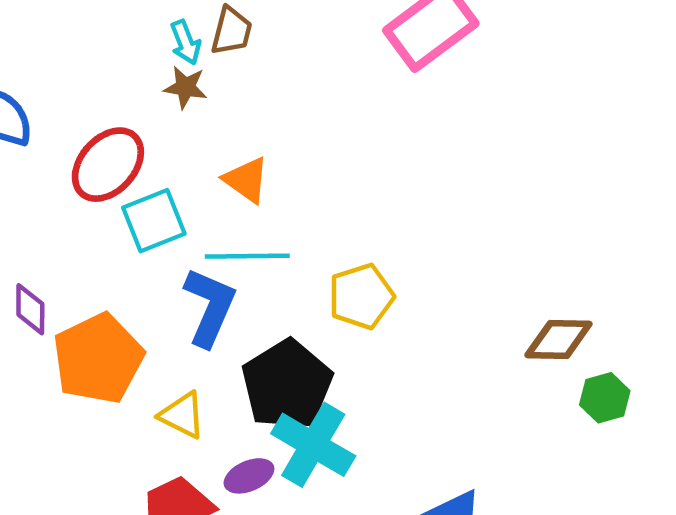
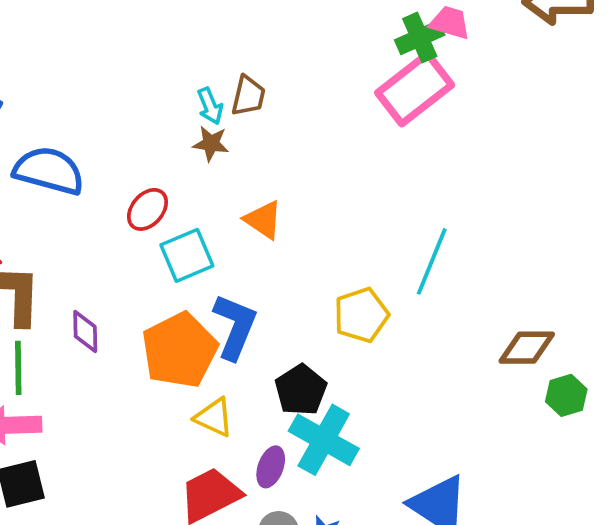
red ellipse: (108, 165) -> (147, 209), size x0.7
cyan line: (247, 256) -> (432, 261), moved, turned -66
orange pentagon: (98, 359) -> (180, 350), moved
black pentagon: (287, 385) -> (301, 390), size x0.7
purple ellipse: (249, 476) -> (271, 467), turned -45

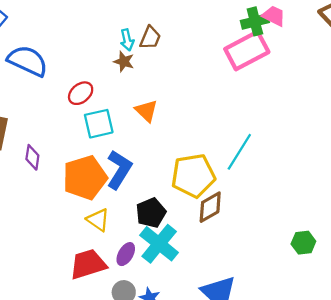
yellow pentagon: (361, 315) -> (193, 176), size x1.4
brown diamond: (527, 348) -> (210, 207), moved, turned -40

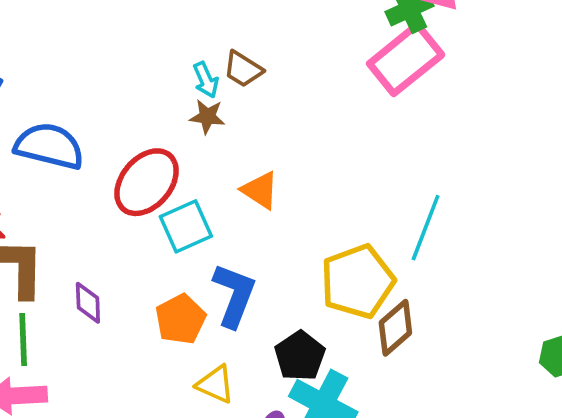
brown trapezoid: (150, 38) -> (243, 69), turned 110
red ellipse: (81, 93) -> (147, 182), size x1.6
orange pentagon: (85, 178) -> (181, 319), size x0.7

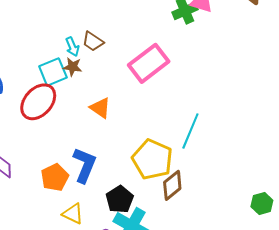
pink rectangle: (406, 59) -> (149, 63), moved
cyan square: (186, 226) -> (53, 72), moved
yellow pentagon: (358, 281) -> (152, 159), turned -30

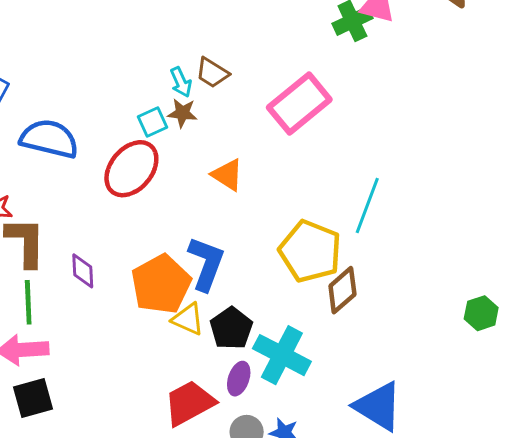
cyan square: (53, 72) -> (153, 122), size x0.7
orange pentagon: (55, 177) -> (161, 284), size x1.4
black pentagon: (120, 199) -> (231, 328), moved
yellow triangle: (73, 214) -> (188, 319), moved

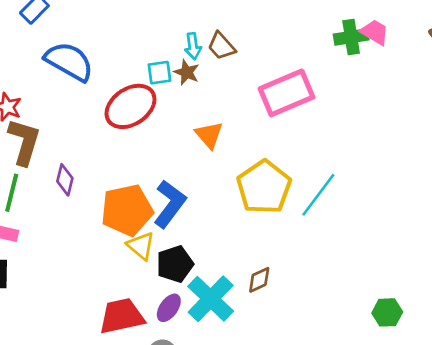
yellow pentagon: (310, 251) -> (264, 187), moved
brown diamond: (342, 290) -> (259, 280), moved, size x0.7

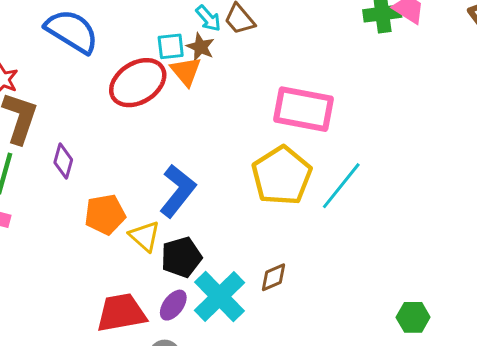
cyan arrow: (193, 46) -> (208, 18), turned -35
pink rectangle: (287, 93) -> (303, 109), moved, turned 32
orange triangle: (209, 135) -> (186, 71), moved
orange pentagon: (127, 210) -> (105, 214), moved, size x0.7

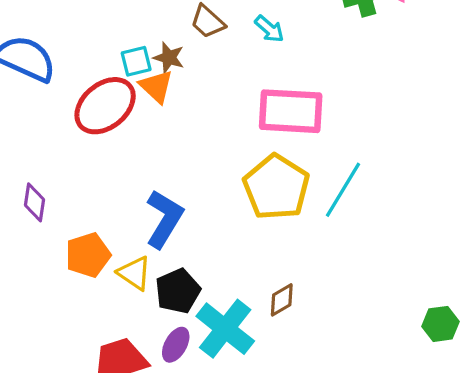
cyan arrow: (208, 18) -> (269, 29), moved

